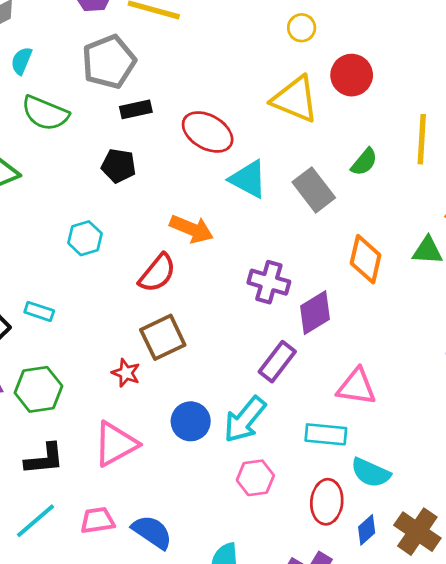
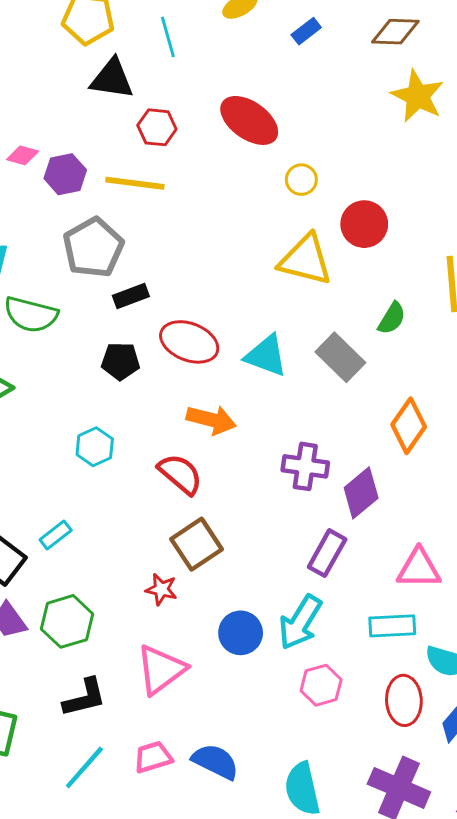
red ellipse: (208, 132) -> (189, 342), moved
orange diamond: (366, 259) -> (409, 426), turned 30
red semicircle: (157, 273) -> (180, 474), turned -81
cyan rectangle: (39, 311) -> (56, 535), turned -48

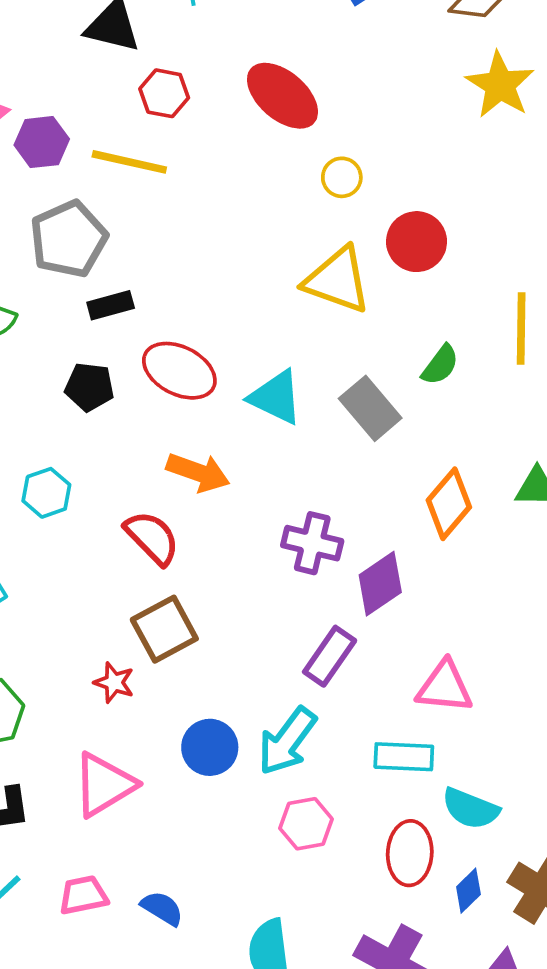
blue semicircle: (215, 762) -> (162, 908), size x0.7

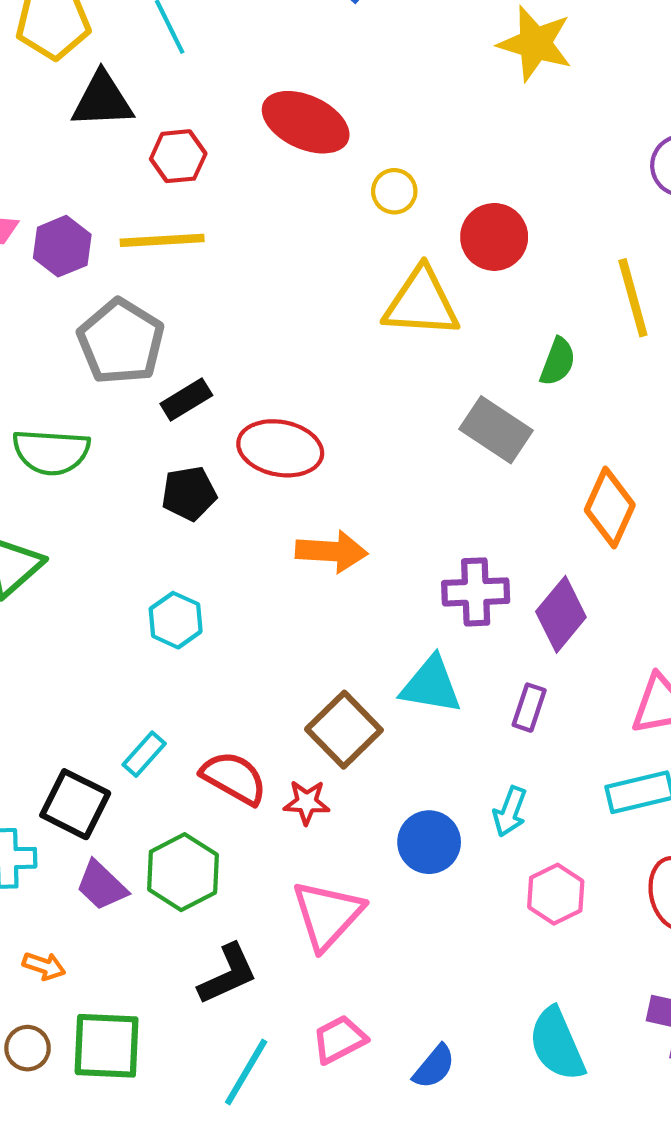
cyan triangle: (276, 397) -> (431, 685), moved
red semicircle: (152, 538) -> (234, 778), moved
purple rectangle: (330, 656) -> (529, 708), size x0.7
cyan arrow: (287, 741) -> (510, 812), size x0.6
blue semicircle: (162, 908) -> (434, 1067), moved, turned 114

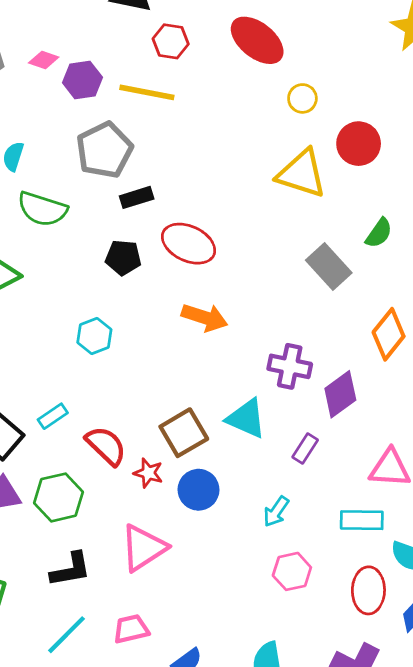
blue circle: (429, 842) -> (198, 490), moved

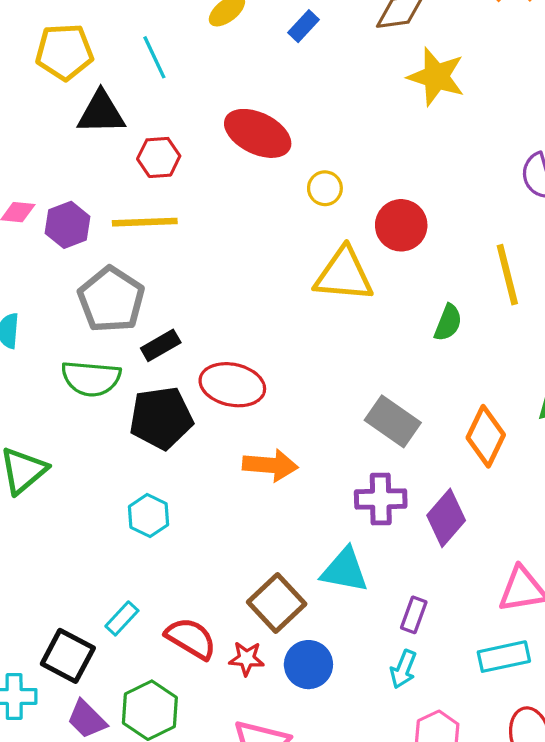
green semicircle: (42, 209) -> (91, 378), moved
black pentagon: (123, 258) -> (161, 418), size x1.5
gray rectangle: (329, 267) -> (393, 421), moved
purple rectangle: (305, 448) -> (414, 615), moved

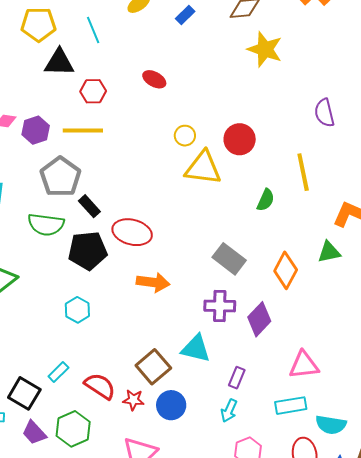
red ellipse: (258, 133) -> (154, 79), size x0.6
yellow circle: (325, 188) -> (185, 136), moved
black rectangle: (161, 345) -> (89, 206), turned 75

